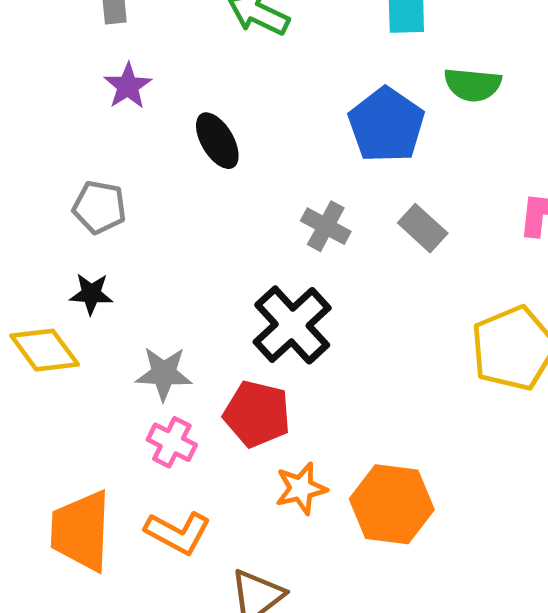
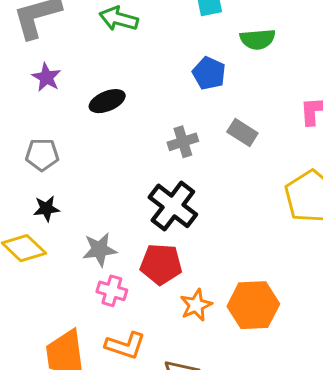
blue pentagon: (386, 125) -> (209, 73), size x0.7
black ellipse: (217, 141) -> (107, 101), turned -72
gray cross: (326, 226) -> (183, 142), turned -36

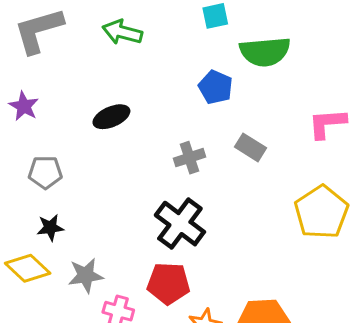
green semicircle: (258, 39) -> (265, 52), size x1.4
purple star: (46, 77) -> (24, 106), moved
gray star: (99, 250) -> (86, 275), moved

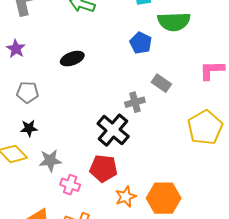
gray cross: (189, 158) -> (135, 102), moved

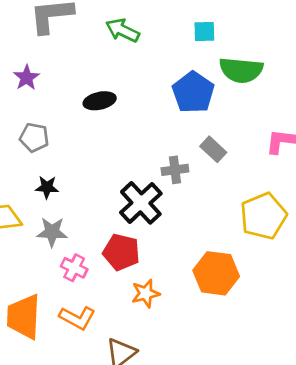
blue pentagon: (141, 43) -> (193, 92), size x1.4
black star: (29, 128) -> (47, 187), moved
orange hexagon: (164, 198) -> (216, 273), moved

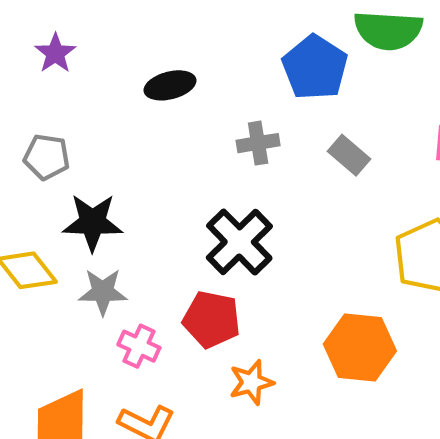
gray pentagon: (34, 138) -> (47, 157), moved
gray cross: (175, 170) -> (258, 143), moved
black star: (47, 187) -> (93, 222), size x1.6

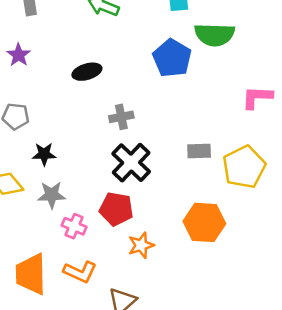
gray cross: (258, 143) -> (121, 117), moved
gray rectangle: (349, 155) -> (199, 151), moved, turned -40
black star: (93, 222) -> (44, 154), size x0.7

